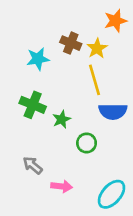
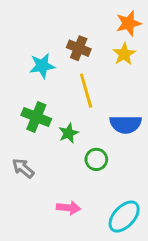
yellow star: (97, 48) -> (124, 54), moved
yellow line: (94, 80) -> (86, 91), moved
gray arrow: (33, 165) -> (23, 168), moved

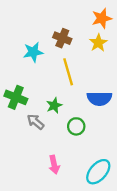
green cross: (36, 117) -> (16, 97), moved
gray arrow: (23, 168) -> (36, 122), moved
pink arrow: (68, 208) -> (54, 165), turned 72

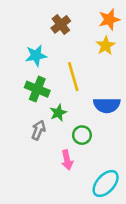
brown cross: (62, 38) -> (61, 24), moved, turned 30
green cross: (16, 97) -> (37, 89), moved
gray arrow: (36, 122) -> (38, 130), turned 72
pink arrow: (54, 165) -> (67, 160), moved

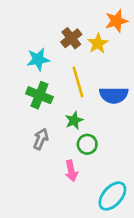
brown cross: (61, 24) -> (71, 38), moved
yellow star: (106, 46) -> (98, 43), moved
blue semicircle: (107, 105) -> (114, 95), moved
green star: (58, 113) -> (74, 120), moved

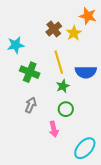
orange star: (116, 21) -> (88, 16), turned 30
cyan star: (38, 59) -> (16, 45), moved
green star: (74, 120) -> (63, 86), moved

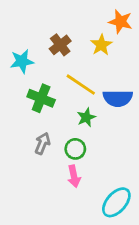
brown cross: (54, 29) -> (60, 45), moved
yellow line: (59, 62) -> (81, 85), turned -40
green circle: (66, 109) -> (75, 149), moved

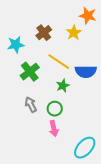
green cross: (41, 98) -> (30, 72), turned 30
gray arrow: (42, 143) -> (31, 105), turned -49

